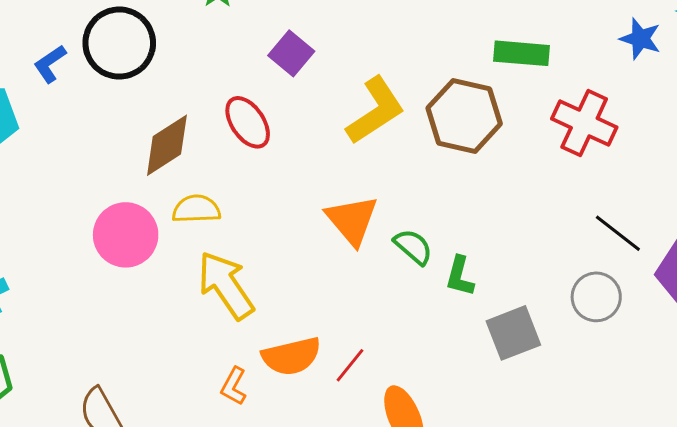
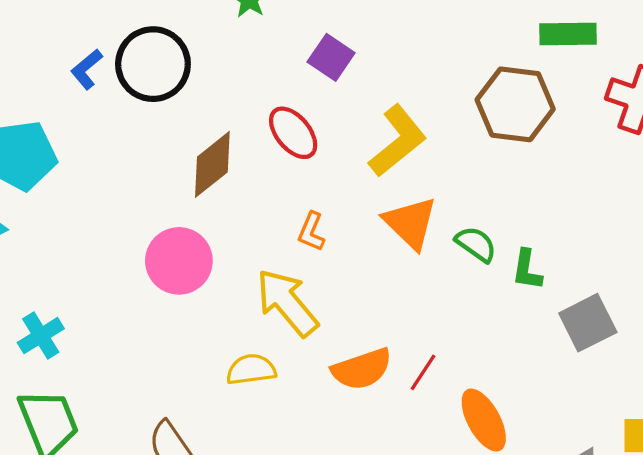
blue L-shape: (50, 64) -> (87, 69), moved
yellow L-shape: (375, 111) -> (398, 141), moved
yellow semicircle: (196, 209) -> (251, 370), moved
orange L-shape: (234, 386) -> (311, 232), moved

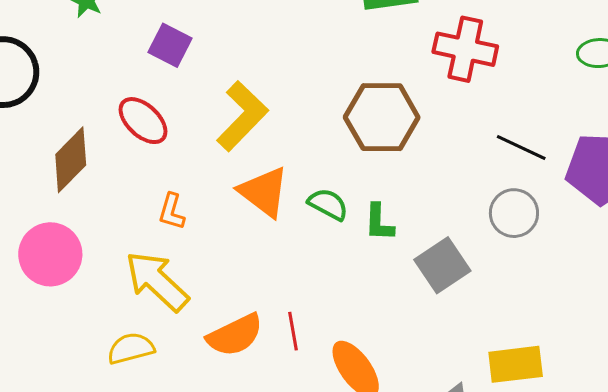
brown hexagon: (515, 104) -> (382, 117), moved
red line: (423, 372) -> (293, 331), turned -36

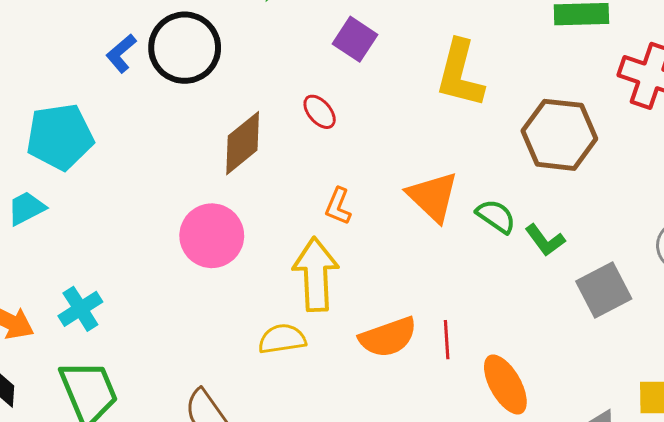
yellow L-shape: (242, 116) -> (460, 74), moved, turned 144
red ellipse: (143, 121) -> (320, 112), size x0.7
green L-shape: (379, 222) -> (545, 240), turned -45
yellow arrow: (157, 281) -> (316, 274), turned 38

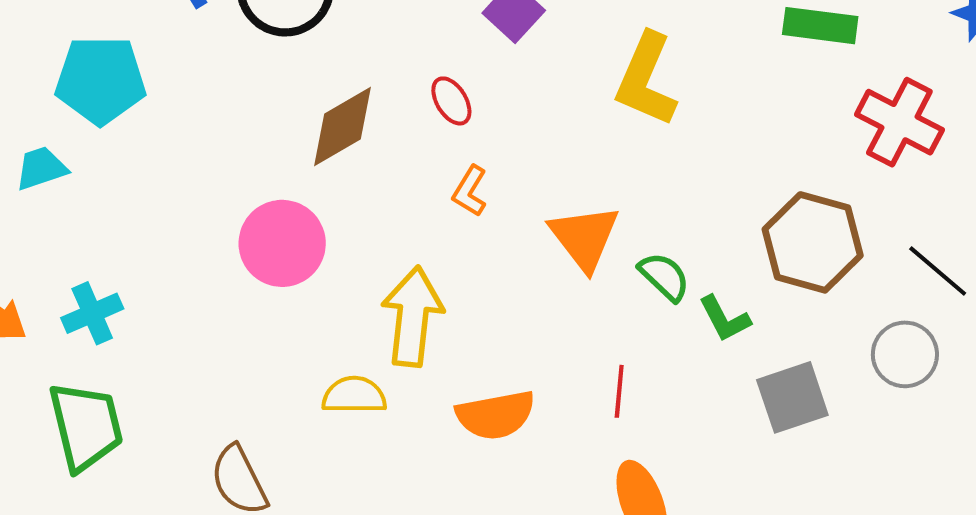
brown hexagon: (559, 135) -> (813, 242), moved
orange L-shape: (338, 206) -> (470, 191), moved
red line: (447, 340) -> (619, 391), moved

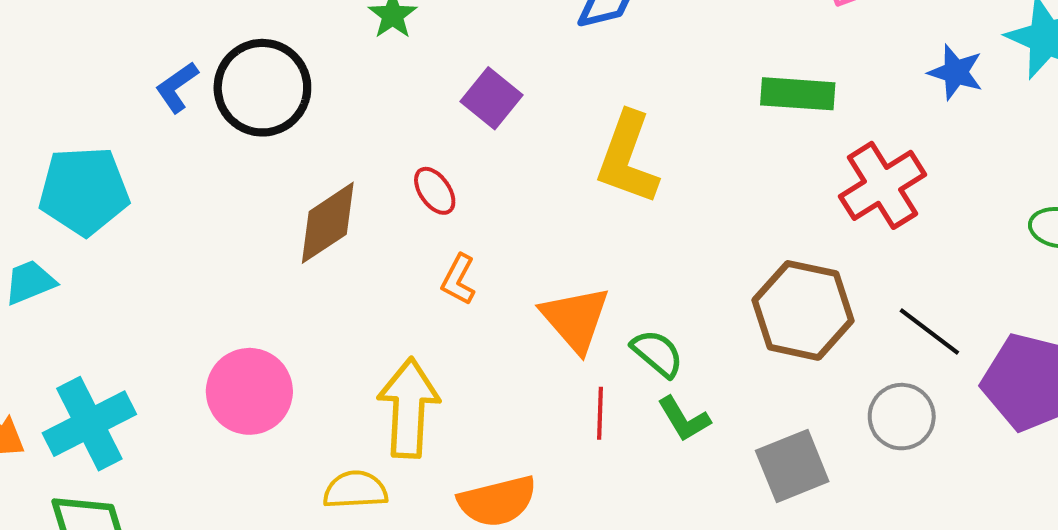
red cross: (899, 122) -> (882, 185), turned 34
pink circle: (282, 243) -> (249, 391), moved
cyan cross: (92, 313) -> (89, 424), size x1.5
green L-shape: (725, 319) -> (684, 419), moved
red line: (619, 391) -> (600, 413), moved

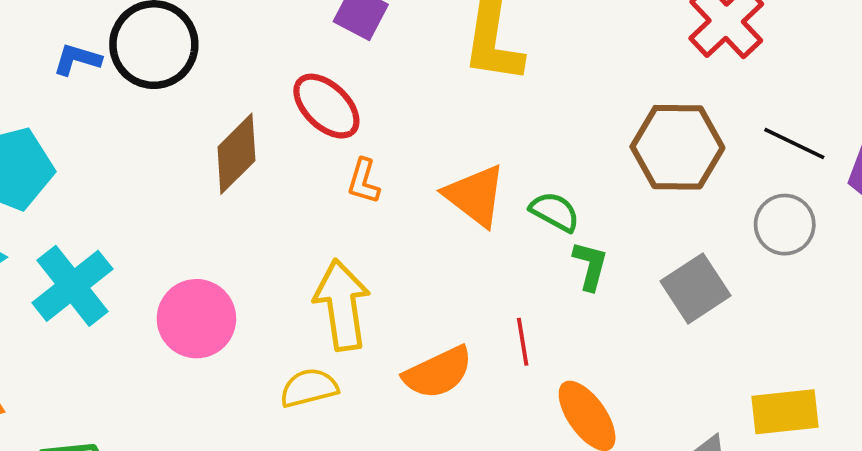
blue L-shape: (177, 87) -> (77, 59), turned 63
red ellipse: (435, 191) -> (326, 106), size x1.6
red line: (600, 413) -> (523, 342), moved
green L-shape: (684, 419) -> (590, 266), turned -123
cyan cross: (89, 424) -> (72, 286), moved

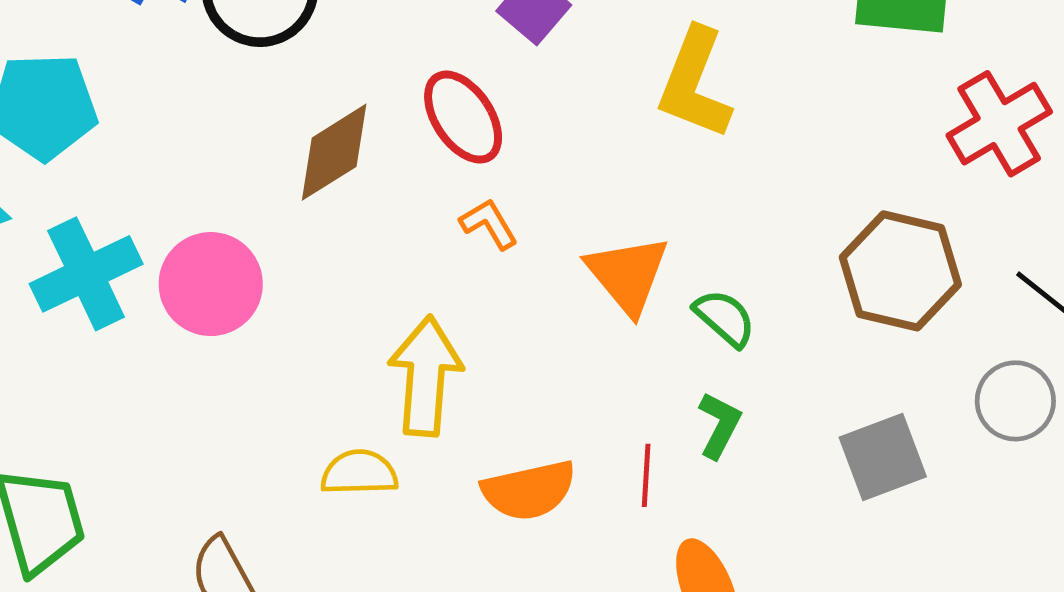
orange L-shape: (364, 181) -> (489, 224), turned 120
green L-shape: (590, 266) -> (719, 425), moved
pink circle: (196, 319) -> (211, 284), moved

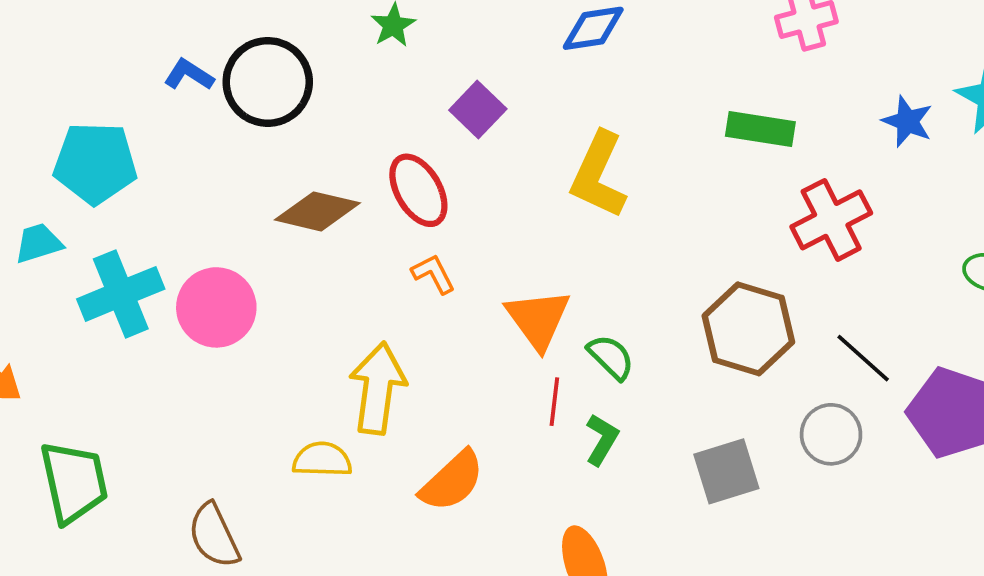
brown diamond: (334, 152) -> (317, 211), turned 42
red line: (646, 475) -> (554, 402), moved
orange semicircle: (529, 490) -> (452, 481), turned -34

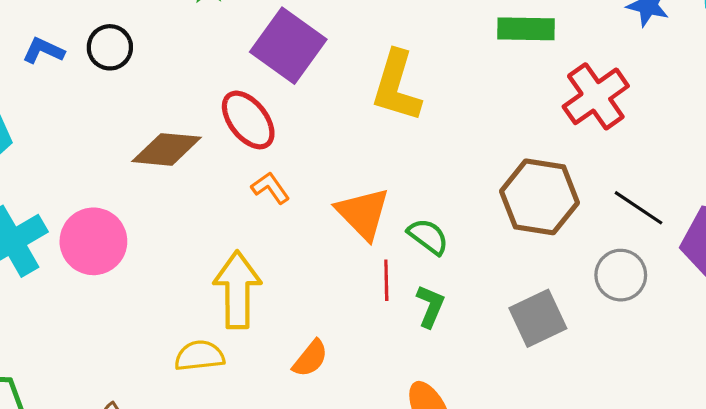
black circle: (268, 82) -> (110, 47), size x0.6
purple square: (478, 109) -> (288, 46), size x1.6
orange semicircle: (452, 481) -> (310, 358), size x0.7

